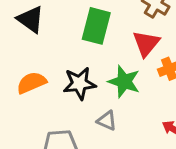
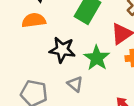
orange semicircle: (31, 83) -> (34, 20), moved

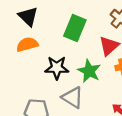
gray triangle: (75, 84) -> (73, 97), size x1.5

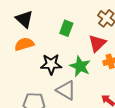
green rectangle: (75, 28) -> (66, 28), size x0.7

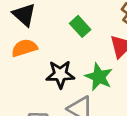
green rectangle: (66, 28) -> (80, 26), turned -63

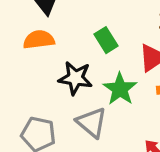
green rectangle: (80, 26) -> (106, 40), moved

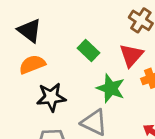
black star: (75, 78) -> (51, 97), moved

